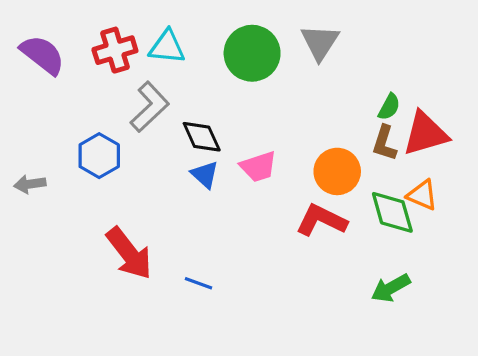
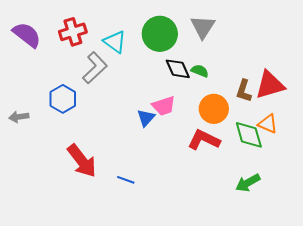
cyan triangle: (167, 47) -> (115, 42), moved, turned 30
green semicircle: (389, 107) -> (200, 71), moved, turned -96
black diamond: (202, 137) -> (178, 69), moved
blue triangle: (205, 175) -> (146, 118), moved, turned 30

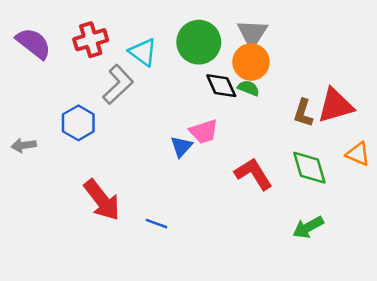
orange circle: (214, 109) -> (251, 62), moved
orange triangle: (268, 124) -> (358, 154), moved
red L-shape: (204, 140) -> (253, 174), turned 32

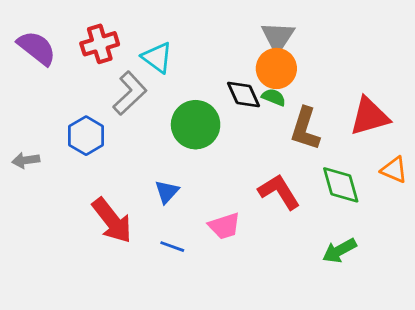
green circle: (199, 42) -> (196, 125), moved
brown L-shape: (303, 113) -> (305, 129), moved, size x1.4
pink trapezoid: (204, 132) -> (224, 226), moved
blue triangle: (181, 147) -> (167, 192), moved

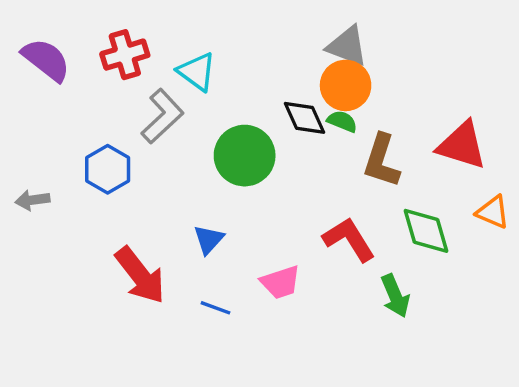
gray triangle: (278, 37) -> (347, 46), turned -42
red triangle: (370, 116) -> (462, 145), turned 33
green arrow: (339, 251) -> (395, 296), moved, turned -84

